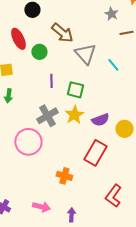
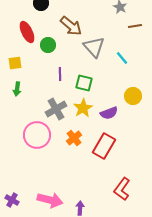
yellow circle: (124, 129) -> (133, 96), moved
orange cross: (64, 176) -> (74, 138), moved, turned 35
pink arrow: (41, 207) -> (50, 200), size x1.4

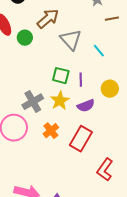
brown arrow: (71, 26) -> (48, 19), turned -80
purple line: (60, 74) -> (81, 80), moved
red L-shape: (122, 189) -> (105, 170), moved

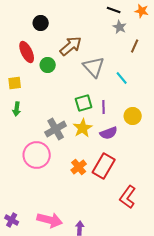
brown line: (112, 19) -> (135, 46), turned -56
green square: (61, 76) -> (84, 103), turned -30
orange cross: (51, 131) -> (79, 167), moved

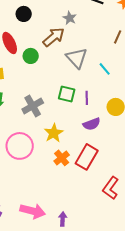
gray star: (120, 27) -> (70, 18), moved
green square: (84, 103) -> (67, 94), turned 30
yellow star: (83, 128) -> (54, 133), moved
gray cross: (56, 129) -> (33, 106), moved

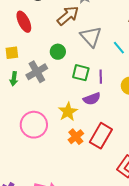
green circle: (31, 56) -> (58, 52), moved
gray cross: (33, 106) -> (37, 72), moved
purple semicircle: (92, 124) -> (92, 99), moved

